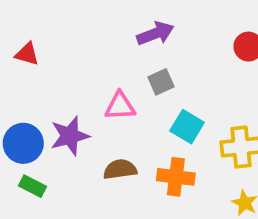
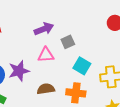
purple arrow: (155, 34) -> (44, 29), moved

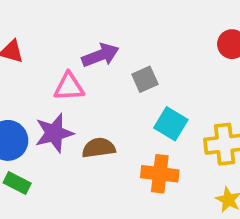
pink triangle: (46, 55) -> (69, 87), moved
brown semicircle: (46, 89) -> (99, 148), moved

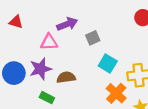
orange cross: (160, 174) -> (116, 93), moved, turned 36
green rectangle: (17, 183) -> (47, 98), moved

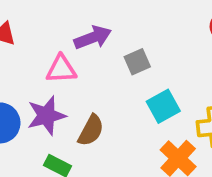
cyan square: (108, 63) -> (163, 106), turned 30
brown semicircle: (66, 77) -> (91, 130), turned 126

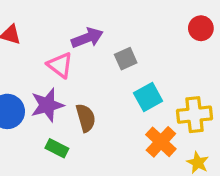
pink triangle: (61, 69) -> (60, 65), turned 40
brown semicircle: (91, 130) -> (86, 118), turned -44

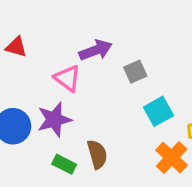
brown semicircle: (86, 118) -> (97, 154), moved

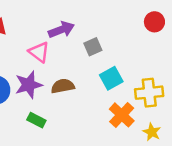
brown semicircle: (97, 154) -> (63, 86), moved, turned -85

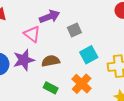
orange cross: (122, 115) -> (82, 84), moved
green rectangle: (36, 120) -> (51, 88), moved

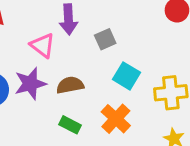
purple arrow: (50, 17) -> (68, 19), turned 108
cyan square: (89, 55) -> (127, 76), turned -30

